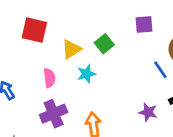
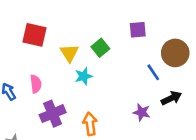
yellow triangle: (71, 49) -> (69, 53), turned -30
pink semicircle: (49, 78) -> (36, 84), moved

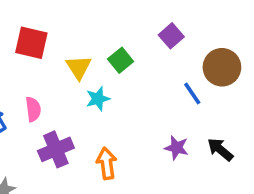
purple square: (138, 30) -> (171, 36), turned -36
black arrow: (171, 98) -> (220, 149), moved, turned -114

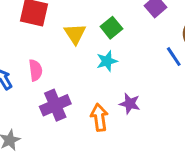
cyan star: (98, 99) -> (107, 61), moved
purple star: (177, 148) -> (130, 104), moved

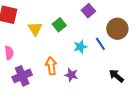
cyan star: (107, 61) -> (80, 47), moved
orange arrow: (99, 117) -> (51, 66), moved

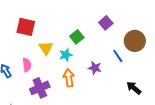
yellow triangle: (35, 29) -> (46, 48), moved
cyan star: (80, 47) -> (66, 55), moved
purple star: (71, 75) -> (95, 68), moved

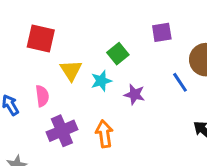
purple square: (106, 23) -> (162, 32), turned 32
purple star: (95, 68) -> (135, 94), moved
orange arrow: (69, 78) -> (104, 134), moved

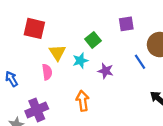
pink semicircle: (42, 96) -> (47, 72), moved
purple cross: (62, 131) -> (37, 110), moved

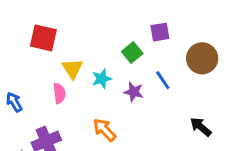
green square: (93, 40) -> (132, 52), moved
blue line: (140, 62) -> (163, 80), moved
orange arrow: (83, 101) -> (105, 130), turned -36

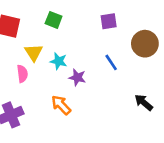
green square: (132, 52) -> (54, 20), moved, turned -30
cyan star: (102, 79) -> (59, 61), turned 30
purple star: (134, 92) -> (77, 77), moved

